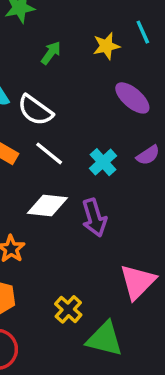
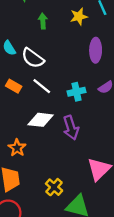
green arrow: (51, 53) -> (43, 21), turned -40
purple ellipse: (132, 98) -> (96, 50), turned 50
cyan cross: (103, 162) -> (77, 92), turned 30

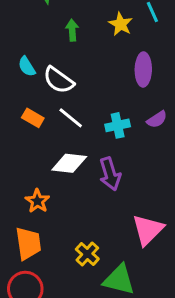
yellow star: (79, 17) -> (121, 24), turned -30

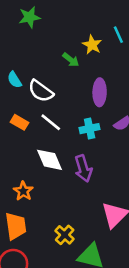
green arrow: (72, 30) -> (71, 60), moved, turned 132
purple ellipse: (143, 69) -> (100, 92), moved
white diamond: (69, 163) -> (50, 160), turned 60

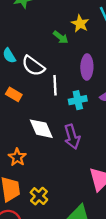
white line: (51, 122) -> (55, 85), moved, turned 48
yellow cross: (65, 235) -> (39, 196), moved

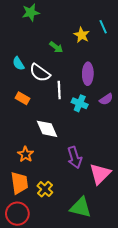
green arrow: (61, 37) -> (56, 47), moved
cyan cross: (78, 100) -> (80, 103), turned 35
purple arrow: (72, 137) -> (75, 157), moved

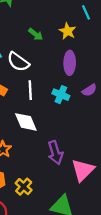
yellow star: (82, 35) -> (67, 31), moved
white line: (59, 90) -> (30, 90), moved

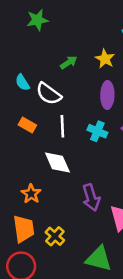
green arrow: (36, 34) -> (69, 62), turned -72

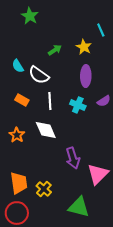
green star: (37, 20) -> (30, 16), turned -30
orange star: (31, 194) -> (17, 135), moved

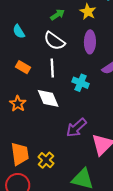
white semicircle: (39, 75) -> (54, 41), moved
cyan cross: (78, 105) -> (81, 83), moved
purple arrow: (73, 158) -> (76, 128), turned 65

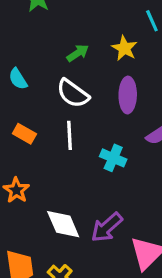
white diamond: (48, 98) -> (63, 224), moved

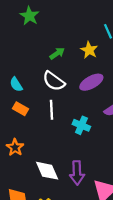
cyan semicircle: (18, 79) -> (16, 84), moved
purple ellipse: (128, 95) -> (91, 82), turned 60
purple arrow: (107, 227) -> (77, 173), turned -50

